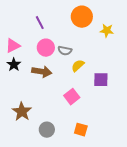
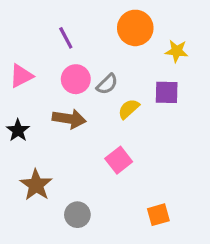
gray semicircle: (65, 51) -> (107, 84), turned -56
black star: (14, 65) -> (18, 130), moved
purple square: (101, 80) -> (167, 92), moved
orange square: (81, 130) -> (158, 215), moved, turned -32

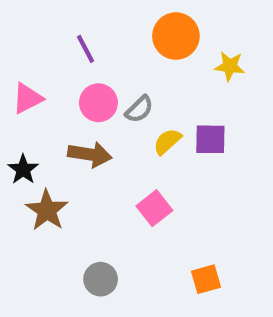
purple square: (167, 92) -> (210, 139), moved
brown star: (36, 185) -> (47, 210), moved

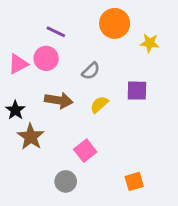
purple line: (86, 49) -> (56, 32), turned -36
pink circle: (98, 103) -> (46, 58), moved
yellow semicircle: (167, 141) -> (99, 105), moved
pink square: (154, 208) -> (85, 151), moved

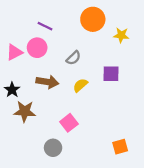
brown star: (31, 137) -> (25, 111), turned -30
orange square: (134, 181) -> (120, 147), moved

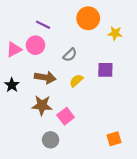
brown star: (25, 111) -> (42, 105), moved

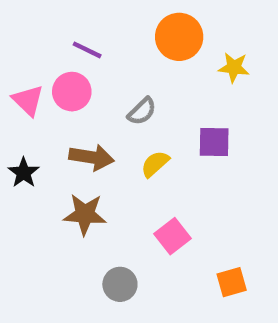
pink triangle: (14, 49) -> (28, 100), turned -49
pink square: (66, 116) -> (173, 236), moved
gray circle: (51, 140) -> (120, 284), moved

